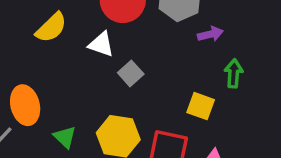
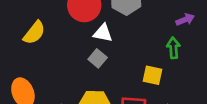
purple arrow: (210, 34) -> (185, 20), moved
white triangle: (101, 44) -> (103, 33), moved

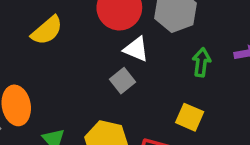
green arrow: (173, 48) -> (201, 62), moved

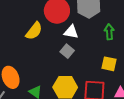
yellow semicircle: (47, 30) -> (34, 31), moved

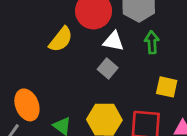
green arrow: (109, 32) -> (152, 42), moved

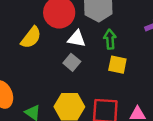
yellow square: (167, 87) -> (117, 65), moved

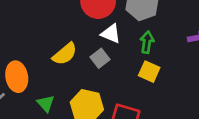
yellow semicircle: (31, 37) -> (65, 54), moved

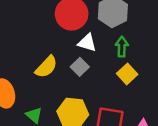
yellow square: (149, 72) -> (127, 74), turned 30

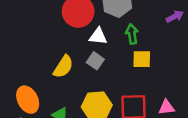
yellow square: (127, 74) -> (142, 59), turned -36

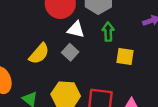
yellow square: (142, 59) -> (125, 57), moved

